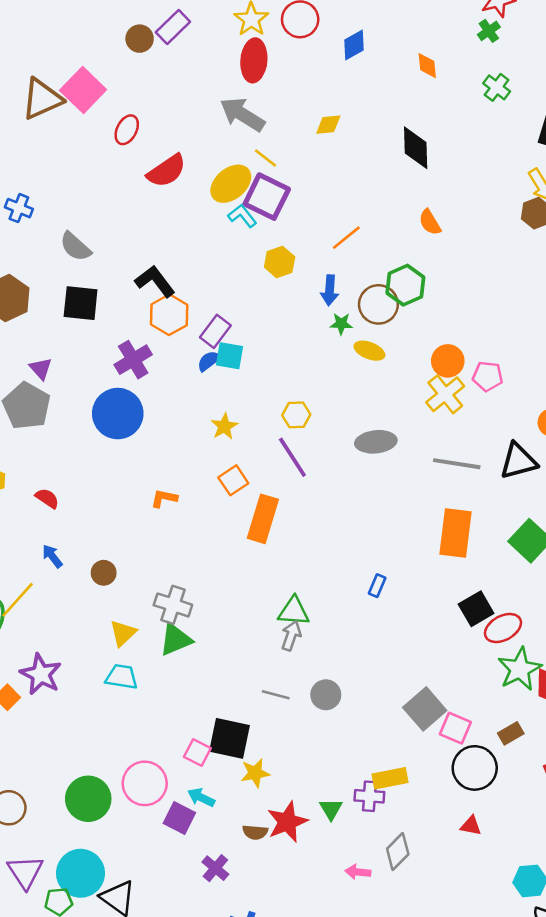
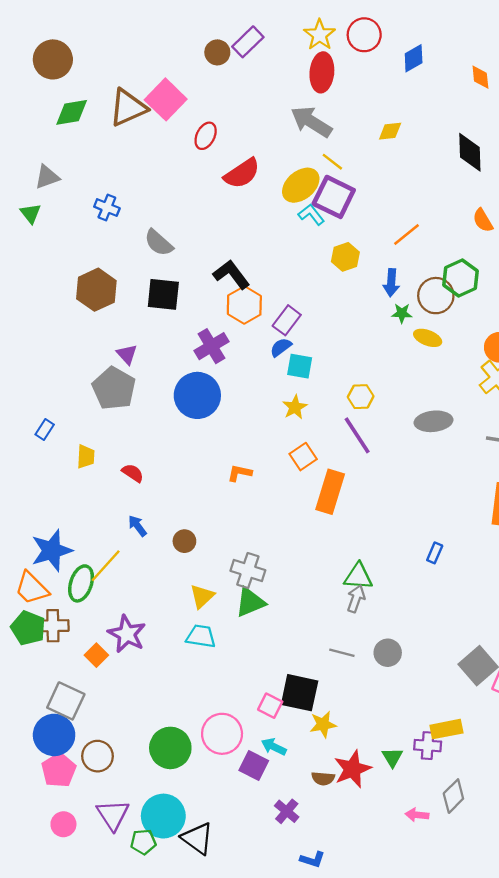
cyan square: (229, 356) -> (300, 366), moved

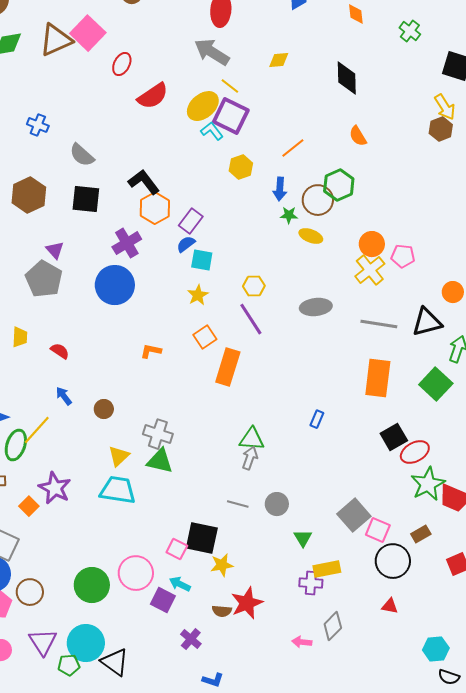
green triangle: (250, 602) -> (160, 461), turned 36
cyan trapezoid: (201, 636) -> (118, 490), size x1.4
green triangle: (392, 757) -> (303, 538), moved

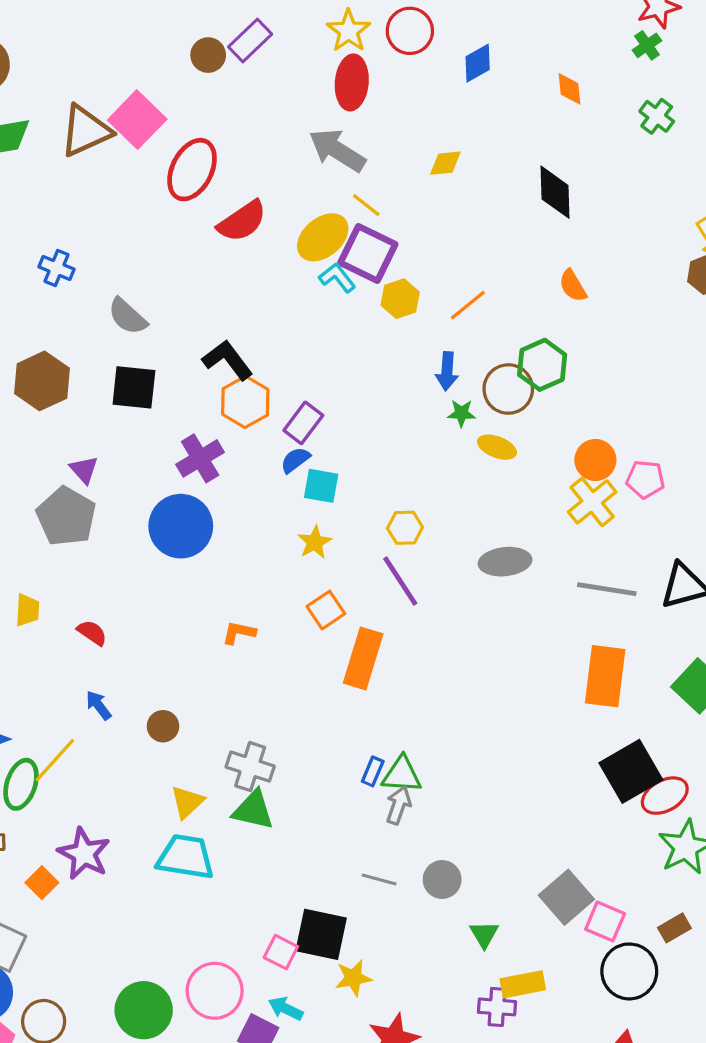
red ellipse: (122, 64) -> (192, 170), size x1.6
yellow hexagon: (241, 167) -> (400, 299), moved
blue rectangle: (317, 419) -> (373, 771), moved
black square: (394, 437) -> (631, 771), size x1.4

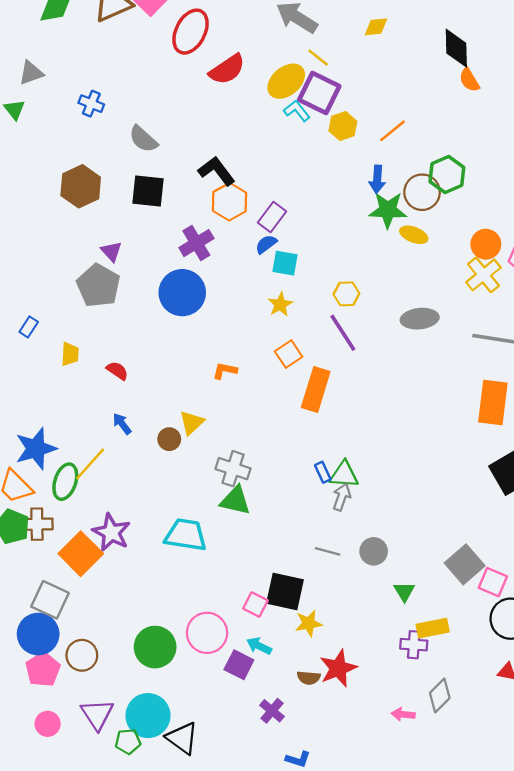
orange semicircle: (573, 286) -> (469, 80), moved
green star: (461, 413) -> (388, 210), size x1.8
blue rectangle: (373, 771) -> (323, 472), turned -48
yellow triangle: (187, 802) -> (192, 423), moved
orange square: (42, 883) -> (81, 554), size x1.8

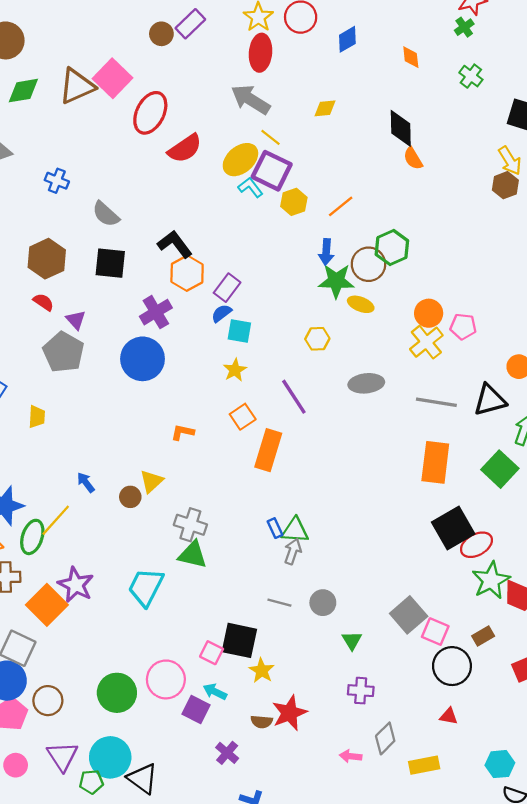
yellow hexagon: (346, 294) -> (317, 339), moved
red semicircle: (117, 371) -> (43, 302), moved
cyan trapezoid: (186, 535) -> (146, 587), turned -72
yellow star: (309, 623) -> (262, 671), turned -30
yellow rectangle: (433, 628) -> (424, 765), moved

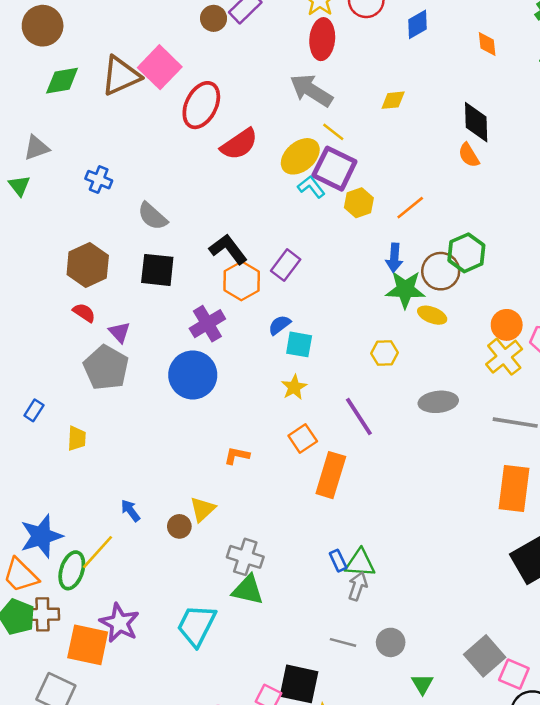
orange semicircle: (413, 158) -> (469, 155), moved
purple rectangle: (227, 288) -> (286, 265), moved
orange square: (47, 605) -> (88, 645), turned -33

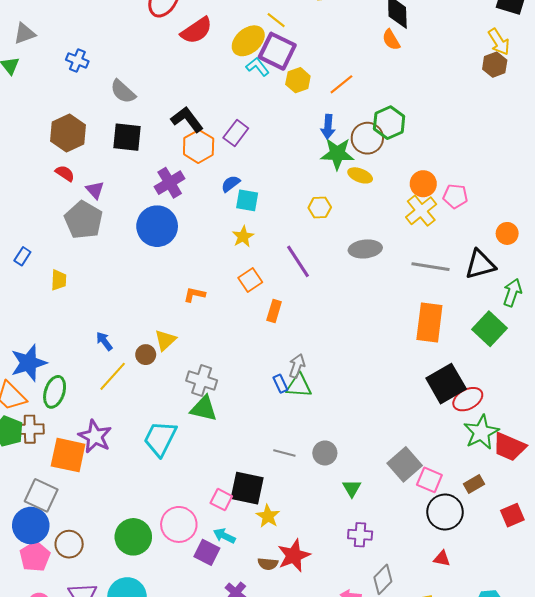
orange rectangle: (331, 475) -> (274, 311), size x0.6
yellow line: (98, 552) -> (113, 376), moved
gray arrow: (358, 586) -> (297, 366), moved

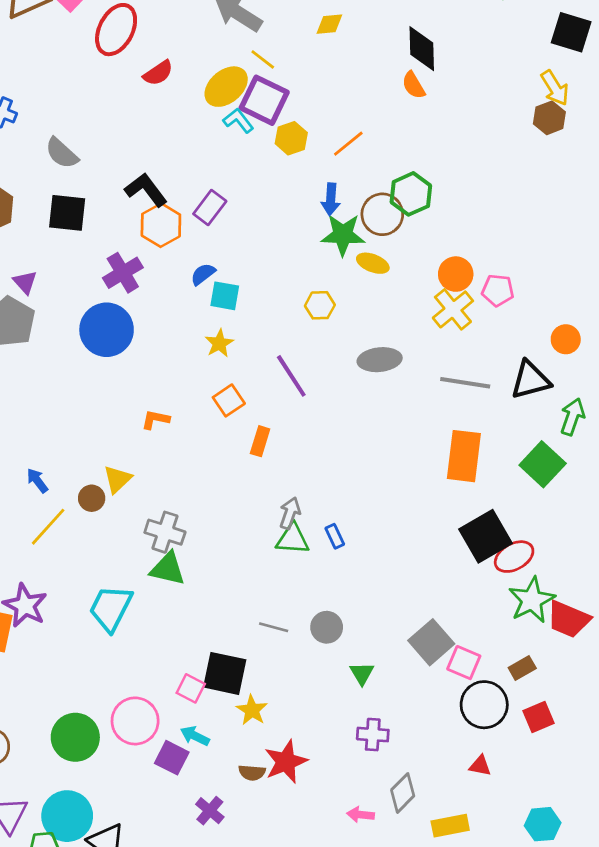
red semicircle: (196, 30) -> (158, 73), size x0.7
blue rectangle: (280, 384) -> (335, 536), moved
red square: (512, 515) -> (539, 717), moved

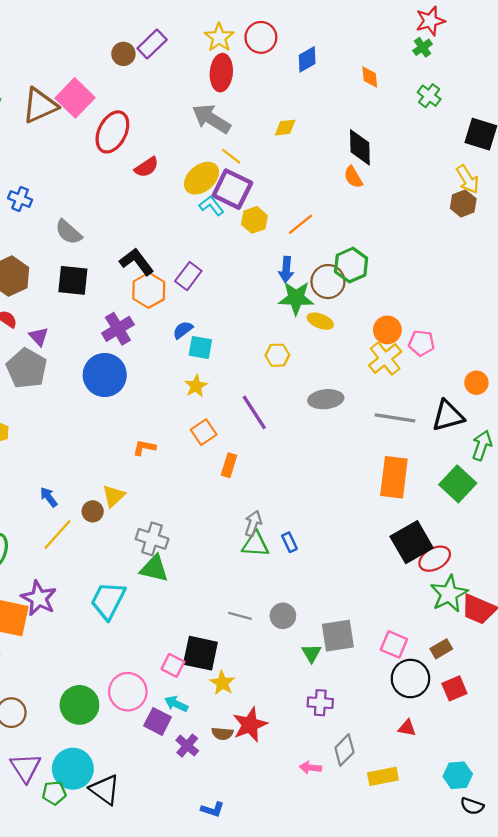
gray square: (431, 642) -> (338, 636), moved, turned 32
purple cross: (210, 811) -> (187, 746), moved

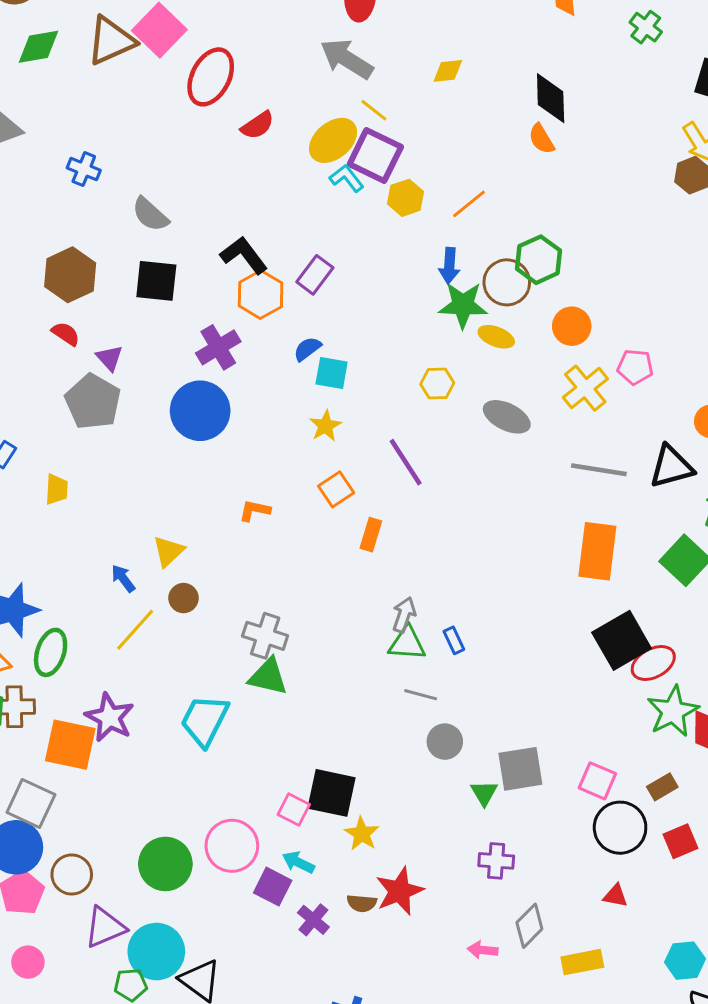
orange circle: (387, 330) -> (572, 326), moved
gray ellipse: (326, 399) -> (507, 417), moved, turned 32
yellow triangle: (114, 496) -> (168, 551), moved
gray line: (240, 616) -> (421, 695), moved
purple triangle: (26, 768) -> (105, 927), moved, turned 40

